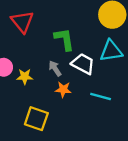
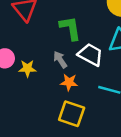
yellow square: (36, 119) -> (72, 114), moved

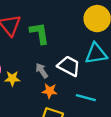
green L-shape: (70, 28) -> (39, 33), moved

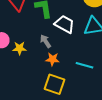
white trapezoid: (69, 66) -> (64, 24), moved

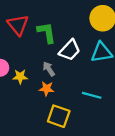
white trapezoid: (64, 24) -> (70, 50), turned 105
orange star: (52, 59) -> (47, 89), moved

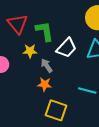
yellow star: (20, 77) -> (30, 51), moved

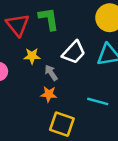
green L-shape: (45, 31) -> (49, 19), moved

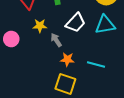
orange star: (49, 94) -> (67, 59), moved

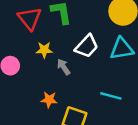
orange star: (67, 59) -> (49, 100), moved

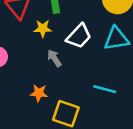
yellow star: (44, 50) -> (43, 28), moved

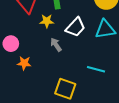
orange star: (39, 93) -> (24, 63), moved

